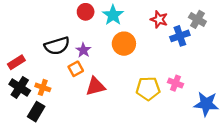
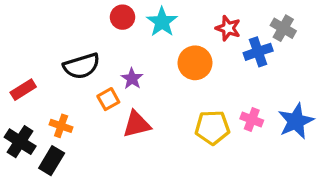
orange circle: (124, 44) -> (195, 63), moved
purple star: (83, 50) -> (132, 79), moved
black cross: (20, 87) -> (20, 142), moved
blue star: (206, 104) -> (296, 121), moved, turned -30

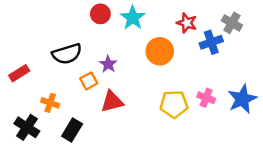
black cross: (20, 142) -> (27, 127), moved
black rectangle: (52, 161) -> (72, 130), moved

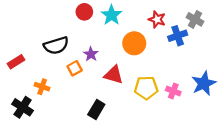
pink cross: (206, 98) -> (173, 91), moved
red triangle: (112, 102) -> (114, 75), moved, turned 30
black rectangle: (72, 130) -> (96, 109), moved

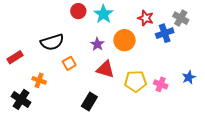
purple star: (91, 54) -> (97, 44), moved
blue star: (204, 83) -> (189, 77), size x0.6

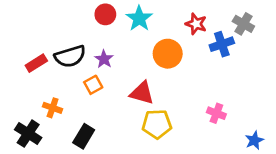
purple star: (97, 44) -> (104, 59), moved
red rectangle: (15, 57) -> (36, 63), moved
blue star: (189, 77) -> (254, 140), moved
yellow pentagon: (136, 81) -> (157, 124), moved
black rectangle: (89, 101) -> (84, 136), moved

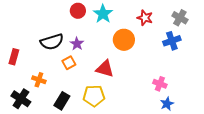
blue cross: (222, 44) -> (172, 41), moved
red rectangle: (36, 63) -> (14, 57), moved, turned -42
yellow pentagon: (157, 124) -> (94, 96), moved
blue star: (254, 140) -> (167, 104), moved

